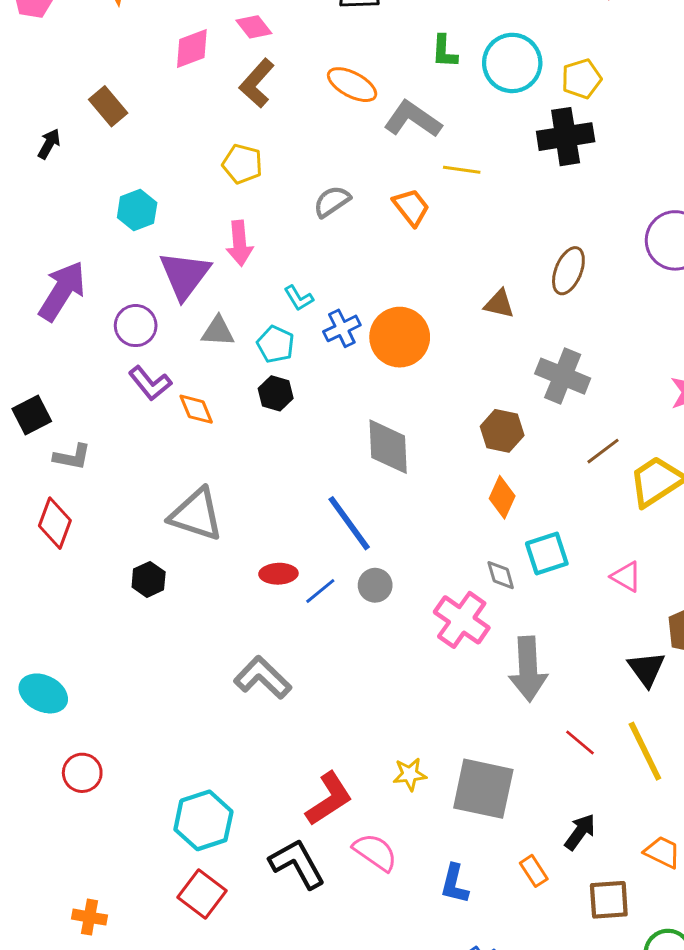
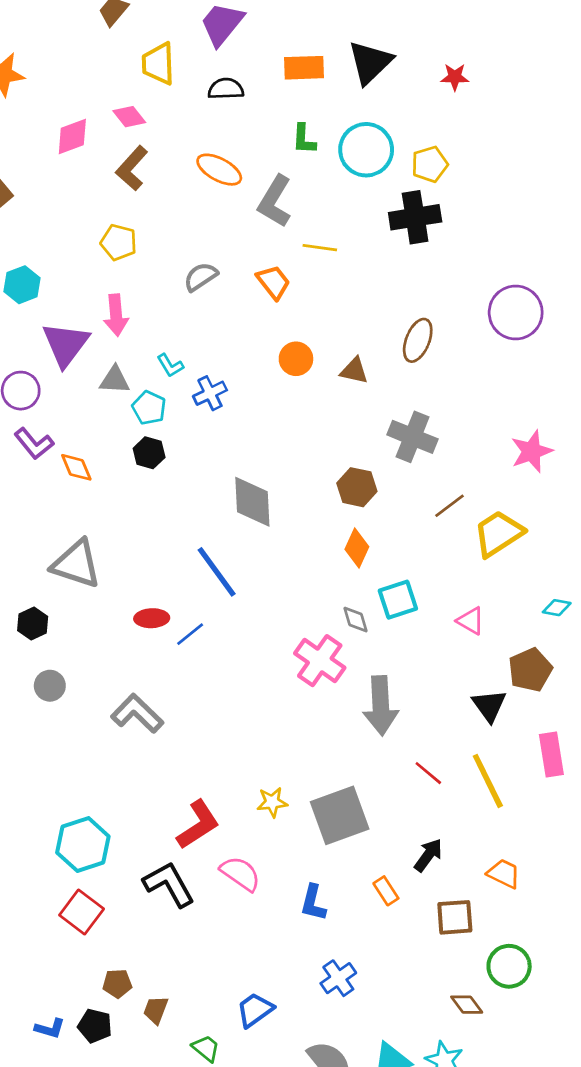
gray L-shape: (413, 119) -> (275, 201), turned -94
gray triangle: (218, 331) -> (115, 380), moved
orange circle: (400, 337) -> (296, 359), moved, size x0.6
gray circle: (375, 585) -> (50, 686), moved
gray square: (483, 789) -> (340, 815), turned -32

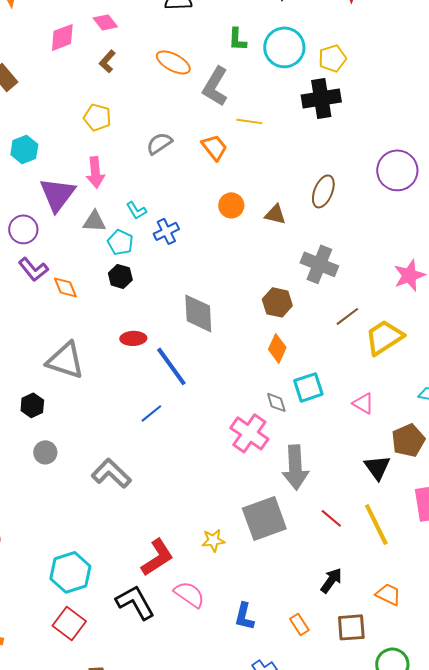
brown L-shape: (132, 168) -> (107, 61), size x0.7
red ellipse: (152, 618) -> (133, 338), moved
gray square: (340, 815) -> (264, 518), moved
orange rectangle: (386, 891) -> (299, 624), moved

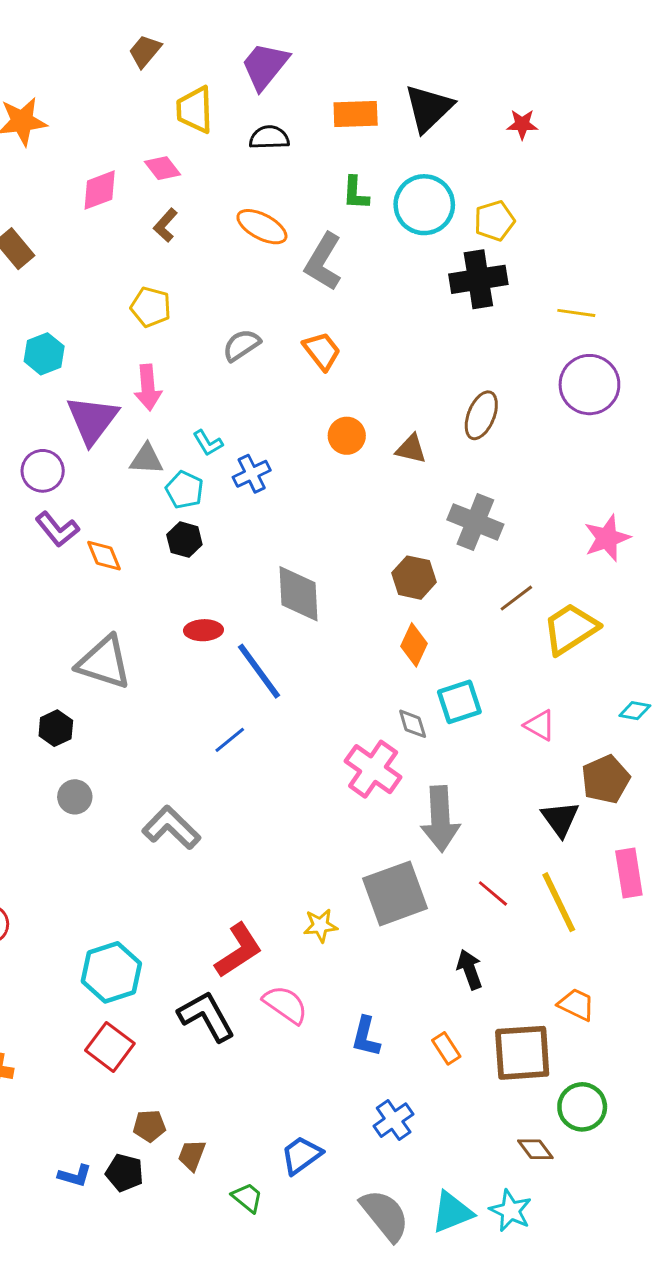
yellow line: (249, 121) -> (576, 313), moved
black arrow: (331, 580) -> (470, 969), moved, turned -56
brown square: (351, 627) -> (522, 1053), size x1.4

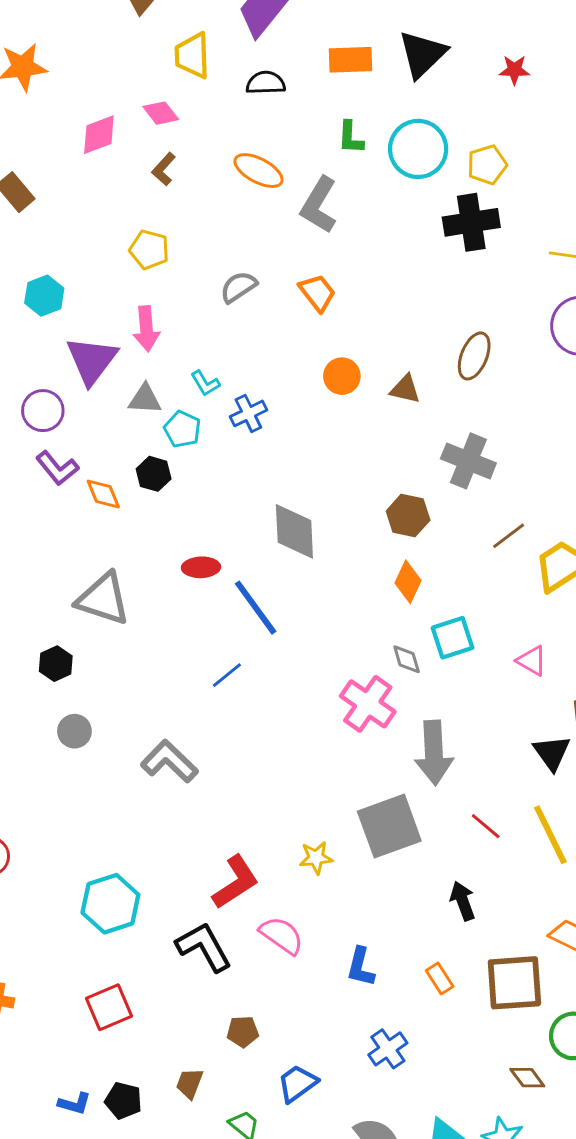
black hexagon: (184, 540) -> (154, 474), moved
red square: (110, 1047) -> (109, 1007), moved, turned 30
brown pentagon: (149, 1126) -> (243, 1032), moved

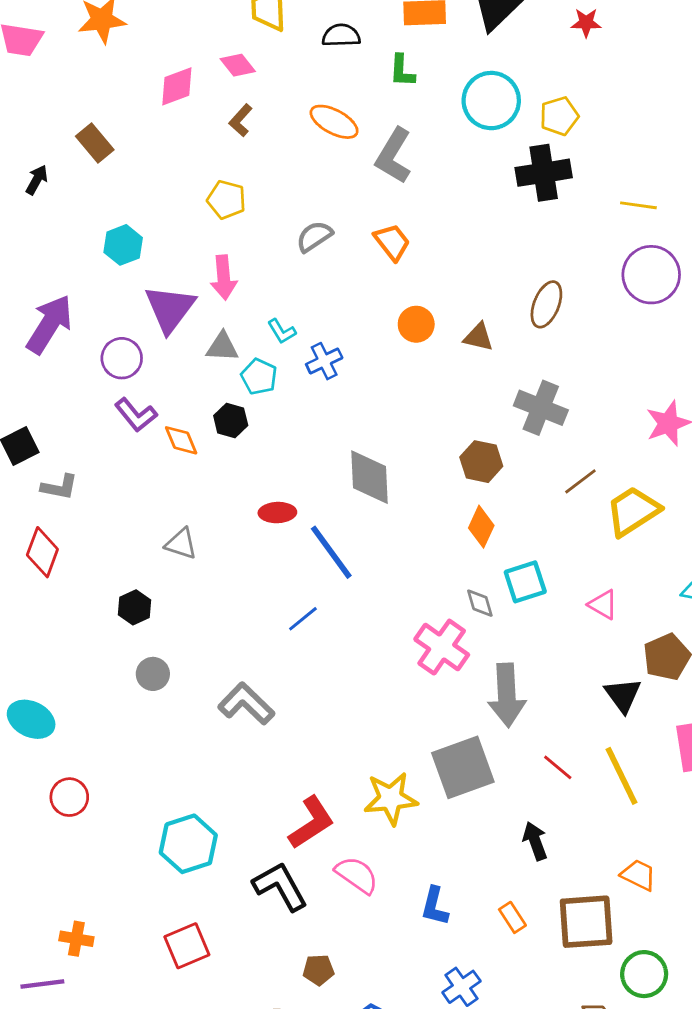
green L-shape: (351, 137) -> (402, 71), moved
gray triangle: (103, 599) -> (181, 544), size x0.6
yellow star: (316, 858) -> (391, 799), size x1.6

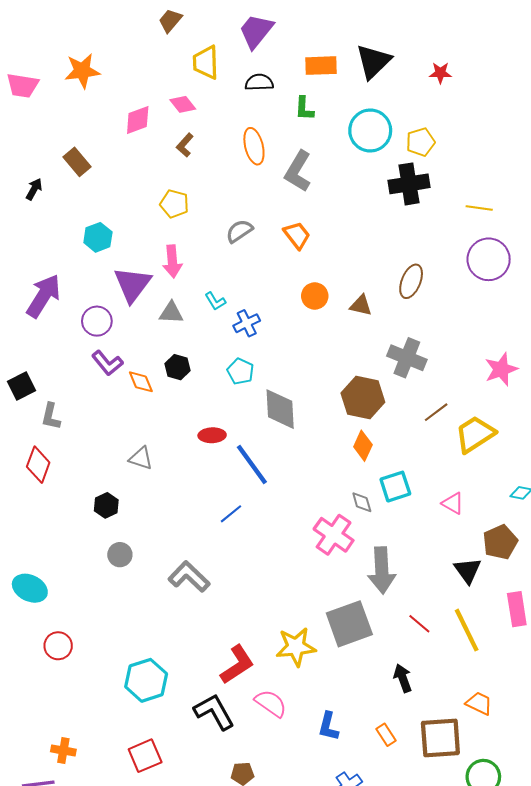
orange ellipse: (334, 122) -> (254, 146), turned 48
cyan pentagon: (259, 377) -> (240, 371), moved
brown hexagon: (481, 462) -> (363, 398), size x1.4
gray L-shape: (59, 487) -> (51, 416), turned 92

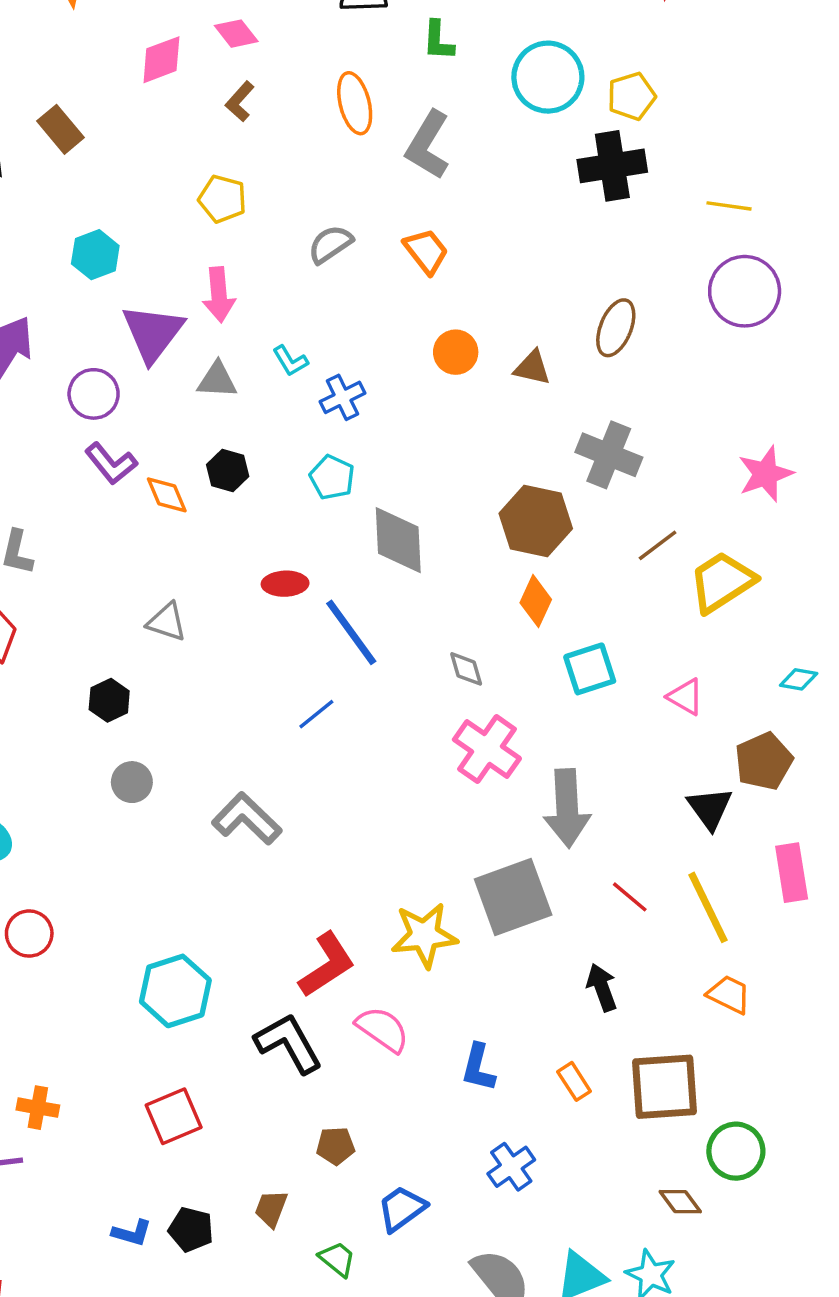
gray diamond: (362, 502) -> (466, 669), moved
orange trapezoid: (479, 703) -> (729, 994), moved

